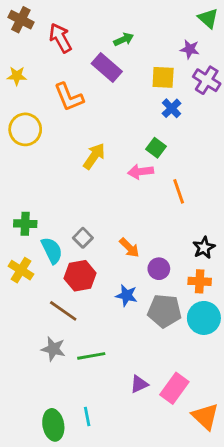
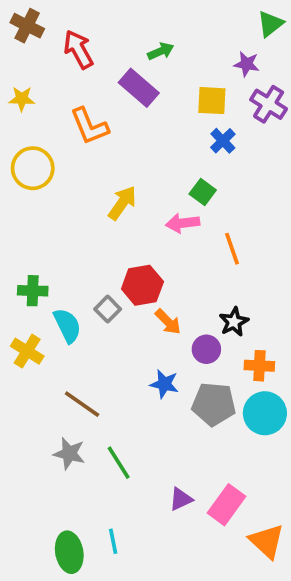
green triangle: (208, 18) -> (270, 24), turned 40
black star: (204, 248) -> (234, 322), moved
red hexagon: (80, 276) -> (142, 285), moved
green line: (91, 356) -> (119, 463), turned 68

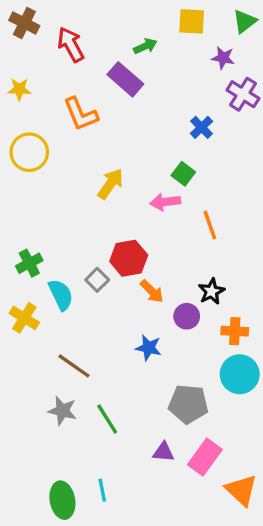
yellow square: (212, 101) -> (192, 21), moved
green cross: (33, 291) -> (29, 263), turned -30
gray pentagon: (214, 404) -> (188, 404), moved
purple triangle: (181, 499) -> (163, 452), turned 30

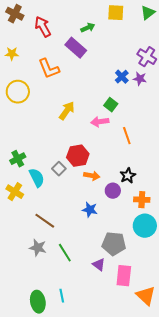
purple star: (223, 58) -> (140, 79), moved
orange arrow: (152, 291) -> (92, 176), turned -35
purple triangle: (163, 452) -> (99, 265), moved, turned 32
pink rectangle: (205, 457) -> (124, 276), turned -30

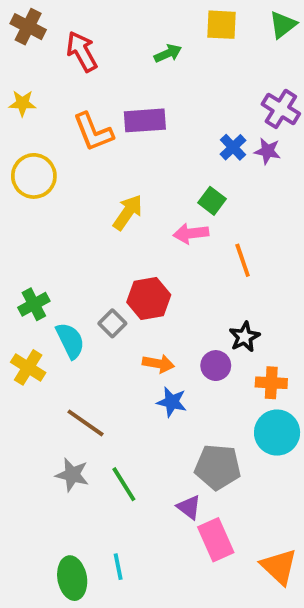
purple rectangle: (76, 48) -> (145, 120), moved, turned -45
orange arrow: (92, 176) -> (158, 364), moved
pink rectangle: (124, 276) -> (216, 540), moved, turned -30

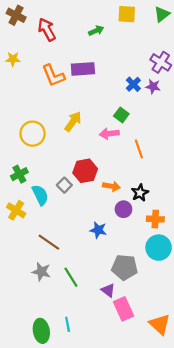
yellow circle: (34, 176) -> (33, 134), moved
orange arrow: (158, 364) -> (111, 186), moved

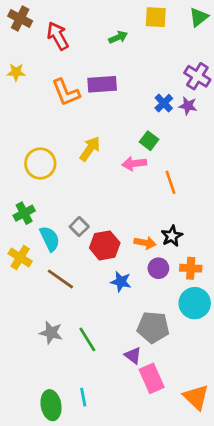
red hexagon: (85, 171) -> (105, 245), moved
orange arrow: (111, 186) -> (145, 243), moved
purple circle: (123, 209) -> (158, 268), moved
brown line: (49, 242) -> (60, 279), moved

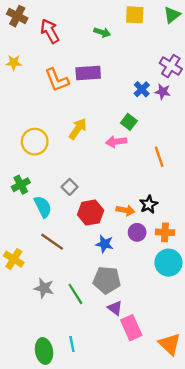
green arrow: (118, 37) -> (102, 32), turned 42
orange line: (171, 182) -> (159, 157), moved
gray square: (79, 227) -> (70, 187), moved
yellow cross: (20, 257) -> (14, 259), moved
gray pentagon: (153, 327) -> (107, 280), moved

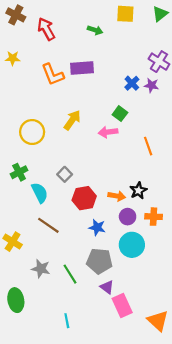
cyan circle: (168, 263) -> (132, 245), moved
green ellipse: (44, 351) -> (16, 300), moved

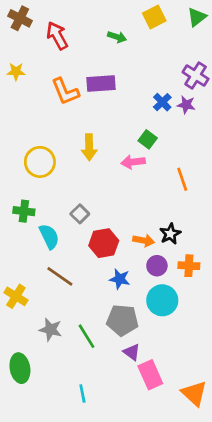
yellow square: (125, 14) -> (154, 17), turned -30
yellow arrow: (72, 120) -> (89, 147), turned 144
green cross: (19, 172) -> (24, 211), turned 35

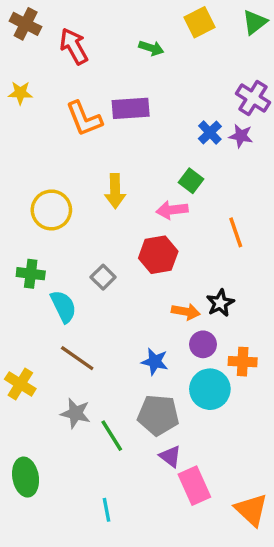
red hexagon: (104, 243) -> (158, 255), moved
orange cross: (189, 266) -> (243, 362), moved
gray star: (51, 330) -> (75, 413), moved

